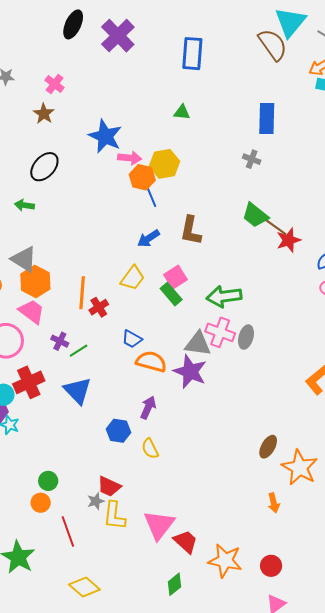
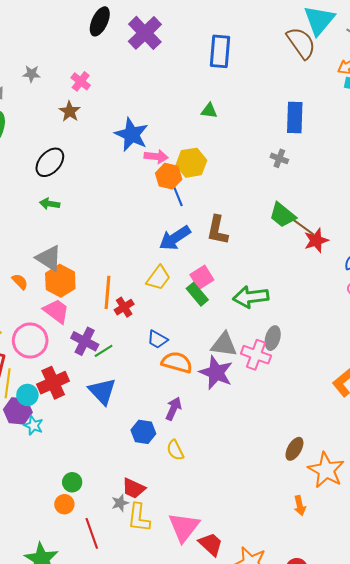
black ellipse: (44, 167) -> (50, 162), moved
blue arrow: (149, 238) -> (175, 238), size x1.4
pink cross: (220, 332) -> (256, 355), moved
purple cross: (60, 341) -> (85, 341), size x1.5

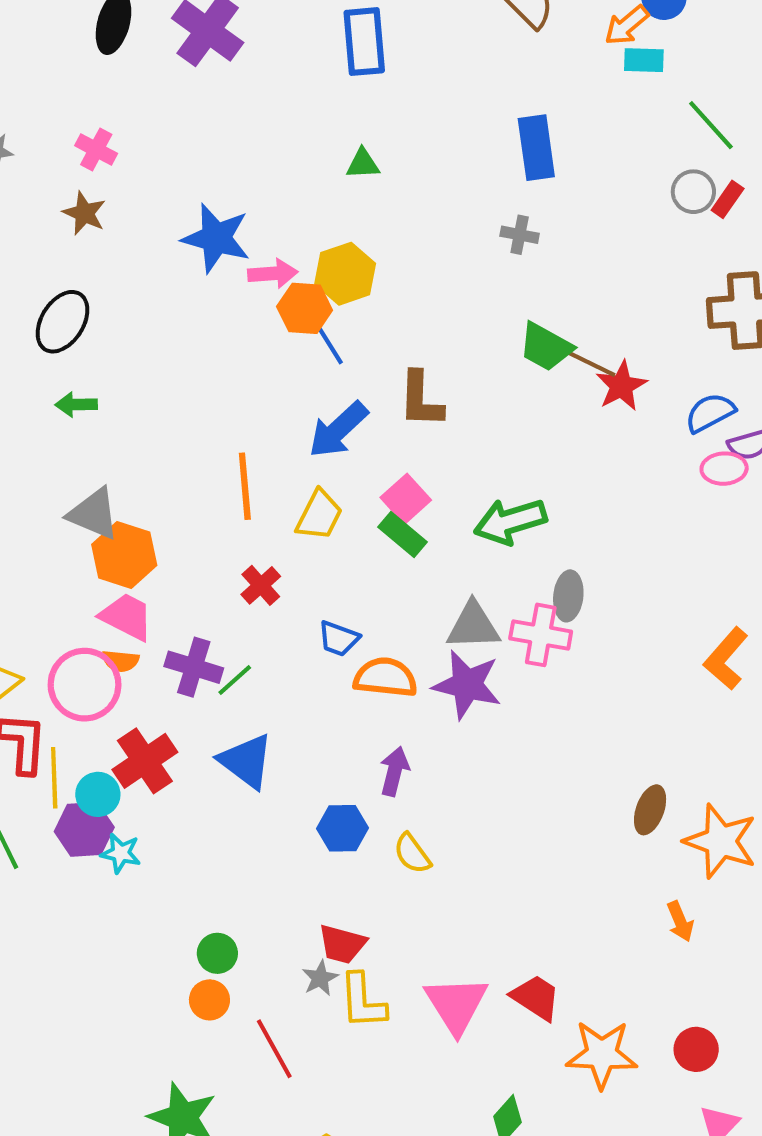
orange semicircle: (20, 282) -> (120, 661), moved, turned 150
orange line: (107, 292) -> (245, 486), moved
red trapezoid: (211, 544) -> (536, 997), moved

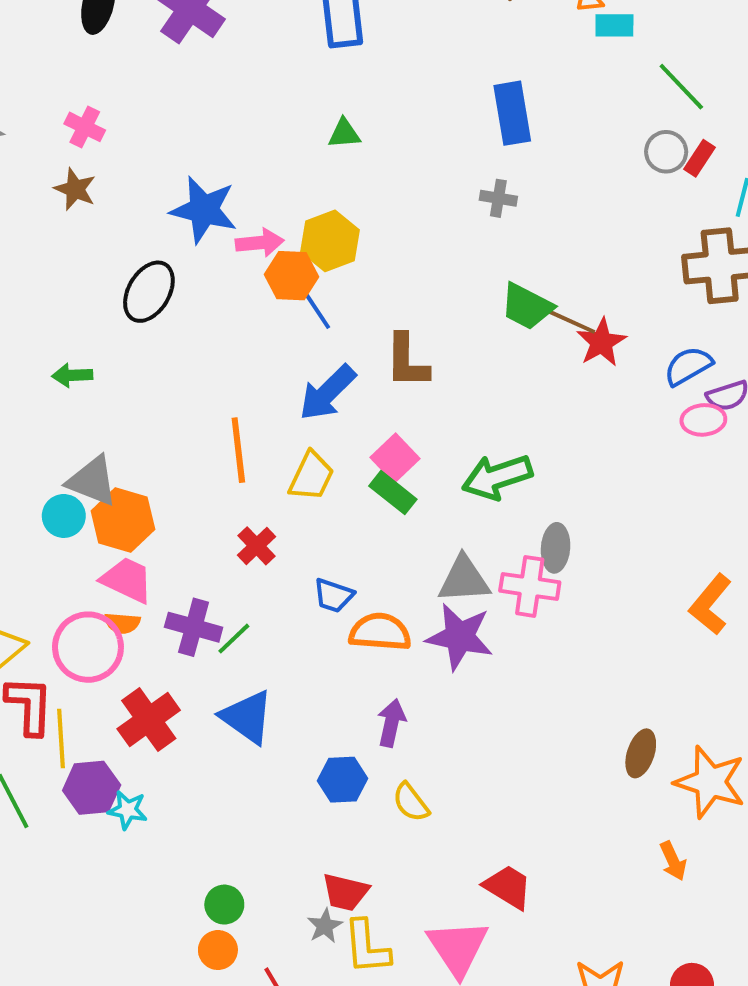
black ellipse: (62, 322) -> (149, 292), moved
cyan circle: (98, 794) -> (64, 516), moved
red trapezoid: (536, 997) -> (508, 887), moved

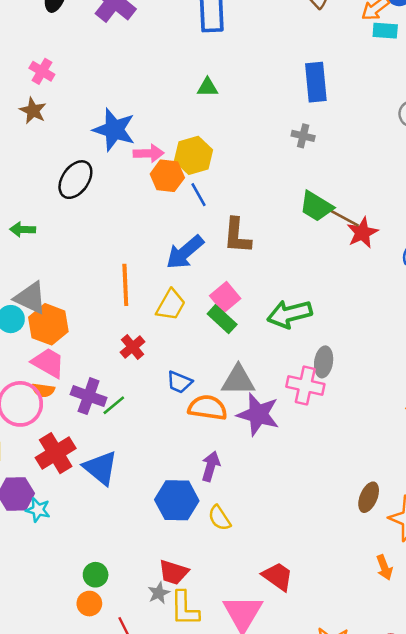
blue line: (318, 312) -> (199, 195), moved
gray triangle: (464, 579) -> (238, 380), moved
blue triangle: (247, 717) -> (101, 468), moved
blue hexagon: (342, 780) -> (177, 500), size x1.4

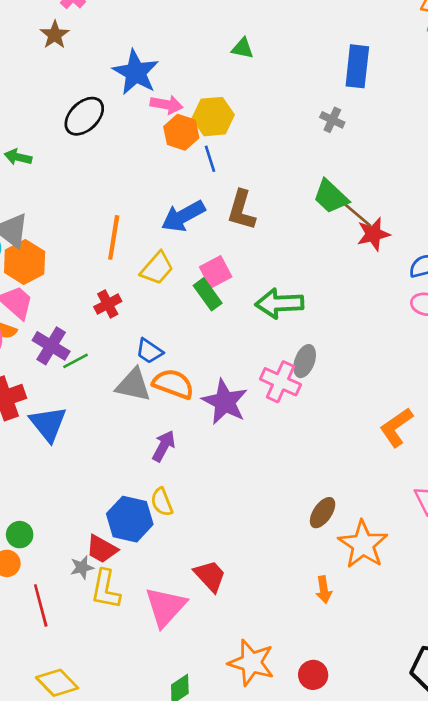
gray triangle: (238, 380) -> (133, 385), moved
blue hexagon: (177, 500) -> (130, 519), moved

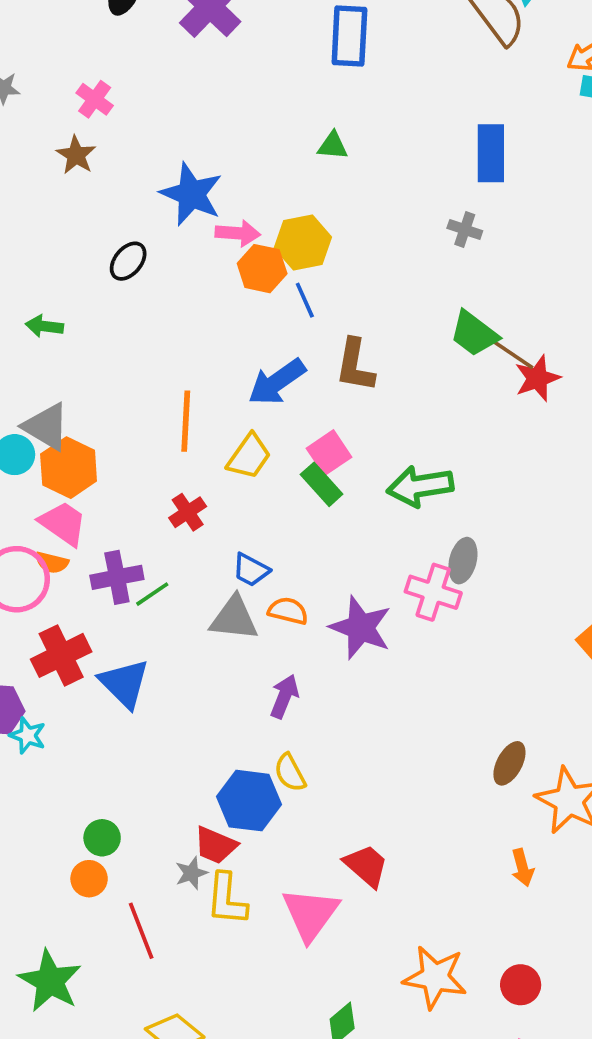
black ellipse: (84, 116) -> (128, 261), size x0.7
purple cross: (51, 346) -> (117, 577), turned -36
orange semicircle: (173, 384) -> (288, 611), size x0.7

